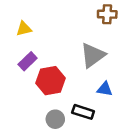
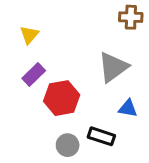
yellow triangle: (24, 29) -> (29, 35), turned -35

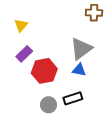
blue triangle: (128, 108) -> (79, 70), moved
black rectangle: (101, 136) -> (73, 98), turned -36

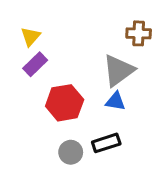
brown cross: (94, 13) -> (139, 33), moved
purple rectangle: (24, 54) -> (35, 64), moved

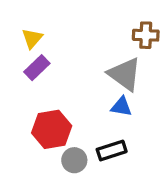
gray triangle: (119, 70) -> (125, 74), turned -48
red hexagon: (65, 103) -> (52, 129), moved

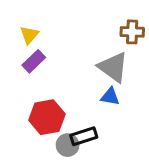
black rectangle: (112, 150) -> (84, 136), moved

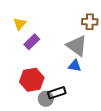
purple rectangle: (34, 61) -> (32, 42), moved

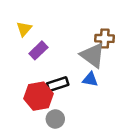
brown cross: (90, 22) -> (105, 38), moved
black rectangle: (57, 93) -> (58, 84), moved

